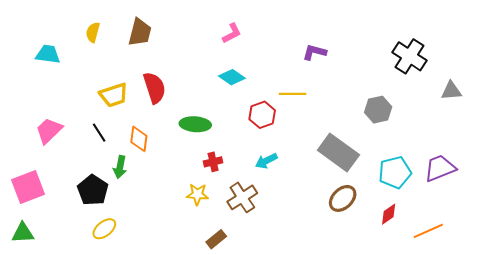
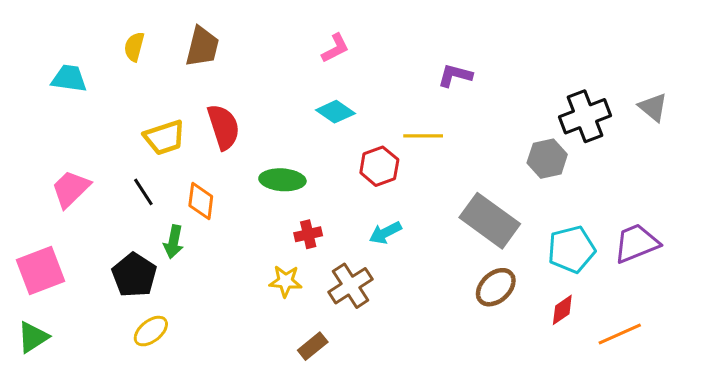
black cross: (410, 56) -> (585, 116), moved, turned 36
gray triangle: (451, 91) -> (653, 107), moved, turned 45
green triangle: (23, 233) -> (33, 337), turned -30

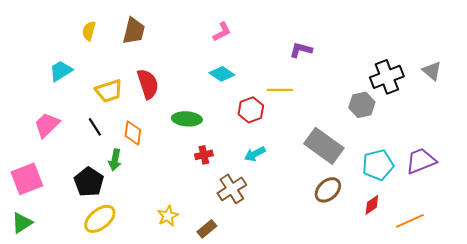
cyan trapezoid: (69, 78) -> (61, 71), moved, turned -40
yellow star: (285, 281) -> (168, 216), moved, turned -30
yellow ellipse: (151, 331) -> (100, 219), size x1.4

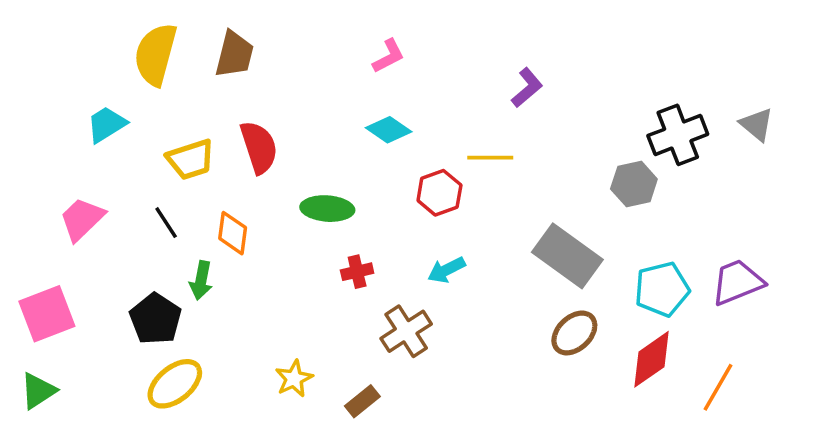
yellow semicircle: (89, 31) -> (156, 54), size x1.8
purple L-shape: (301, 50) -> (527, 88), turned 125
red diamond: (372, 205) -> (651, 359), size x1.6
orange line: (410, 221) -> (718, 387), turned -36

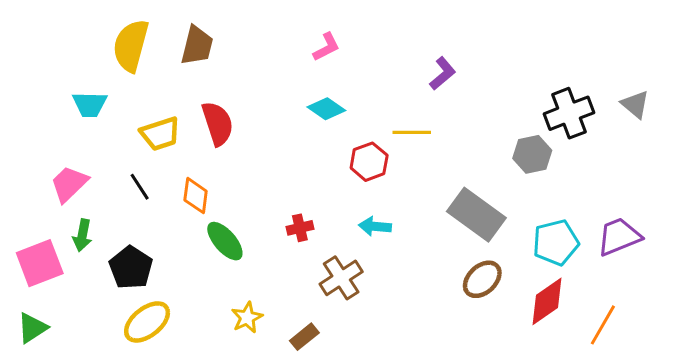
cyan trapezoid: (106, 124) -> (90, 104), turned -147
green ellipse: (327, 209) -> (225, 241), moved, turned 45
cyan arrow: (446, 270) -> (375, 226), turned 32
green arrow: (201, 280) -> (82, 235), moved

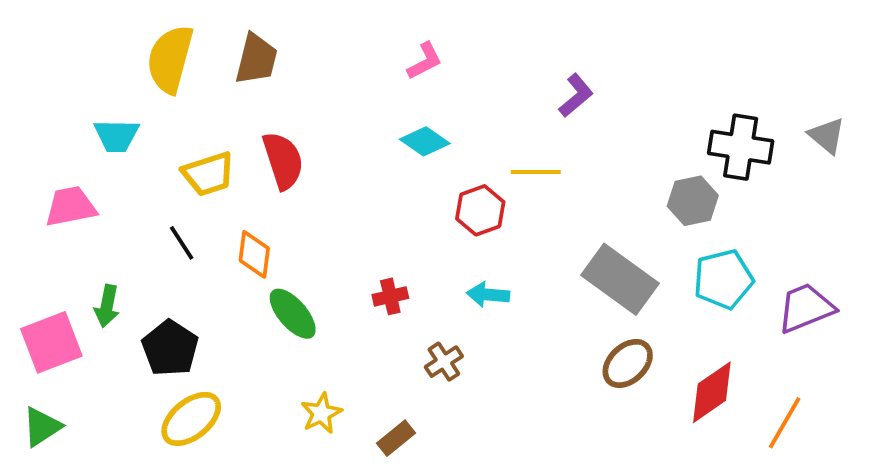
black cross: (569, 113) -> (741, 147), turned 30
pink trapezoid: (69, 184) -> (71, 206), moved, turned 33
cyan pentagon: (556, 243) -> (723, 279), moved
brown cross: (341, 278) -> (444, 362), size x0.7

